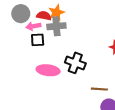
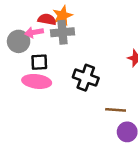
gray circle: (21, 14) -> (19, 41), moved
black square: (38, 40) -> (39, 62), moved
pink ellipse: (48, 70) -> (37, 81), moved

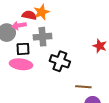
gray cross: (63, 32) -> (42, 37), moved

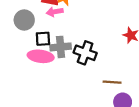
pink arrow: (19, 25) -> (55, 12), moved
gray cross: (42, 37) -> (61, 47), moved

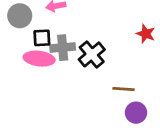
black cross: (85, 53) -> (92, 54), turned 30

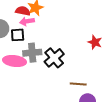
black square: (42, 38) -> (18, 35), moved

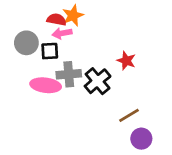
red star: (95, 42) -> (126, 61), moved
brown line: (78, 84) -> (129, 115), turned -35

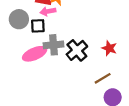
red star: (126, 61) -> (109, 48), moved
pink ellipse: (46, 85) -> (35, 54), turned -30

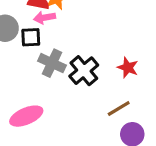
gray cross: (54, 45) -> (52, 63), turned 30
pink ellipse: (35, 54) -> (26, 116), moved

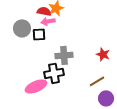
gray cross: (52, 63) -> (64, 55), moved, turned -30
black cross: (84, 71) -> (54, 73), moved, turned 30

